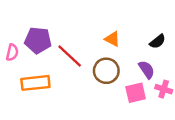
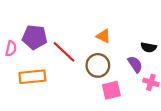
black semicircle: (158, 41) -> (149, 47), moved, turned 49
pink square: (136, 93) -> (111, 90), moved

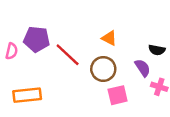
orange rectangle: (32, 77) -> (27, 95), moved

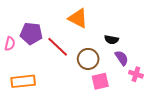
orange triangle: (109, 38) -> (78, 18), moved, size x1.5
black semicircle: (157, 50) -> (111, 40), moved

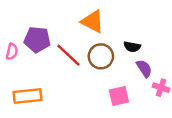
brown circle: (88, 59) -> (101, 56), moved

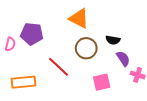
red line: (68, 55) -> (58, 67), moved

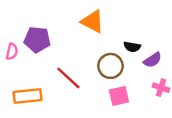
brown circle: (86, 48) -> (110, 66), moved
purple semicircle: (123, 59) -> (153, 60), moved, turned 91

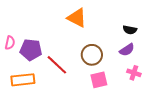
purple pentagon: (37, 40) -> (31, 50), moved
black semicircle: (132, 47) -> (130, 30), moved

